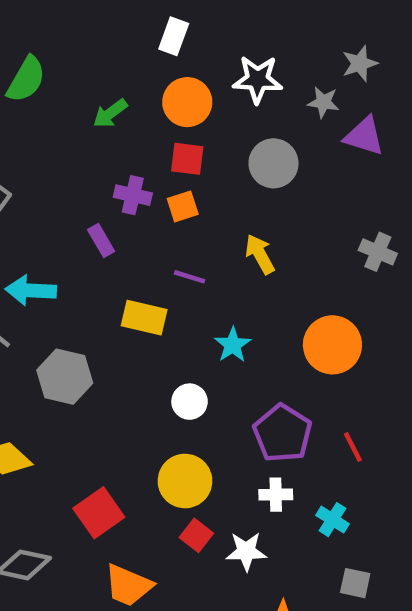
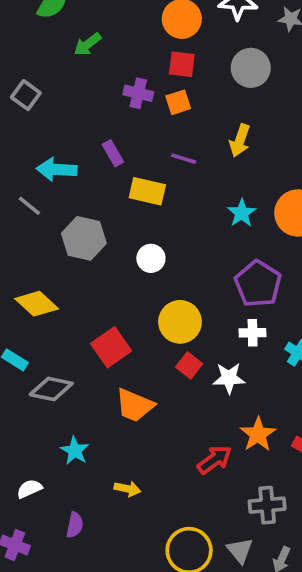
green arrow: (110, 113) -> (87, 44), moved
purple rectangle: (101, 240) -> (113, 153), moved
yellow arrow: (260, 254) -> (240, 140), turned -132
cyan star: (233, 345) -> (242, 213), moved
white circle: (190, 402) -> (151, 258), moved

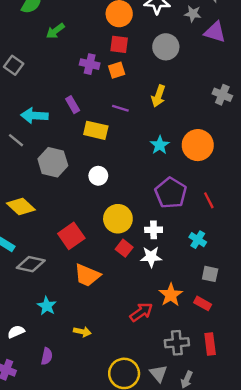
white cross: (253, 333) -> (154, 230), moved

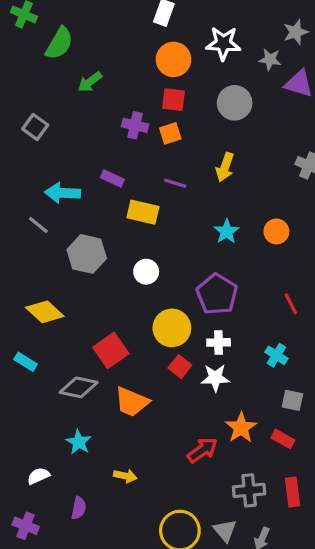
purple rectangle: (73, 105) -> (112, 178), turned -35
orange circle: (198, 145) -> (276, 231), size x0.6
purple pentagon: (171, 193) -> (217, 294), moved
gray diamond: (31, 264) -> (79, 387), moved

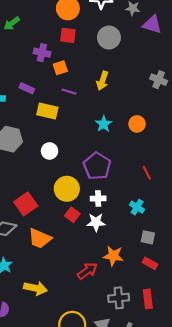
orange square: (170, 133) -> (60, 68), moved
orange star: (241, 428) -> (113, 256), turned -30
red rectangle: (283, 439) -> (150, 263), moved
yellow arrow: (125, 476) -> (35, 288), size x1.5

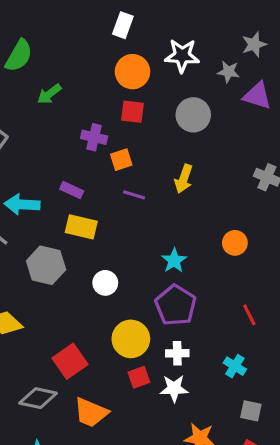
yellow rectangle: (47, 111) -> (81, 227), moved
cyan star: (104, 124) -> (174, 260), moved
red square: (72, 215) -> (139, 377), turned 32

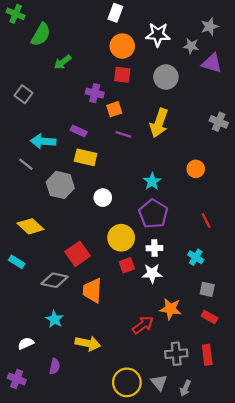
yellow arrow: (184, 179) -> (159, 123), size x1.4
orange trapezoid: (91, 413) -> (92, 291), turned 70

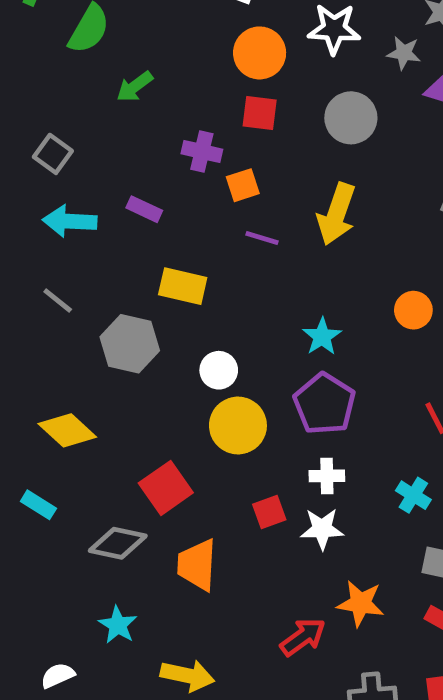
purple rectangle: (79, 131) -> (144, 209), moved
cyan arrow: (43, 141) -> (70, 221), moved
yellow circle: (121, 238) -> (238, 425), moved

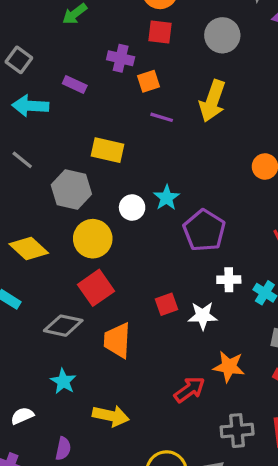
purple rectangle: (144, 209) -> (75, 84), moved
cyan star: (322, 337) -> (167, 198), moved
yellow circle: (238, 425) -> (93, 239), moved
white cross: (327, 476) -> (229, 280), moved

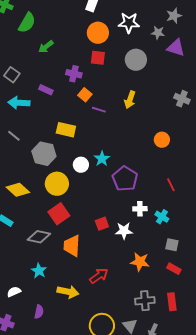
orange square: (148, 81) -> (85, 95), moved, turned -32
yellow arrow: (212, 101) -> (130, 100), size x0.7
red arrow: (189, 390) -> (99, 276), moved

